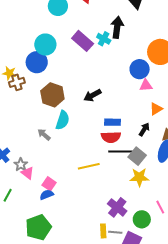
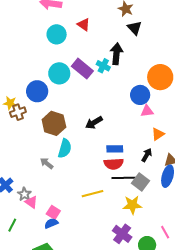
cyan circle: (45, 45) -> (59, 73), moved
yellow star: (139, 177) -> (132, 205), moved

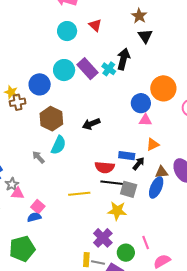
blue rectangle: (115, 149) -> (127, 156), moved
gray square: (141, 182) -> (129, 189), turned -30
pink triangle: (31, 202) -> (18, 193), turned -40

